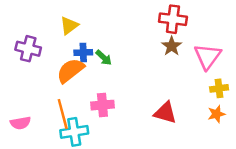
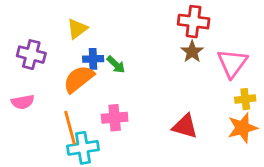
orange star: (216, 114) -> (242, 128), size x1.5
pink semicircle: (20, 123) -> (23, 102), moved

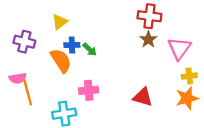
orange semicircle: (79, 79) -> (61, 60), turned 95
orange line: (70, 128) -> (28, 93), moved

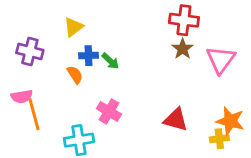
orange semicircle: (61, 60) -> (75, 75), size x0.6
yellow cross: (189, 76) -> (219, 139), moved
pink cross: (89, 90) -> (109, 111), turned 36
orange star: (187, 98) -> (230, 121), turned 30

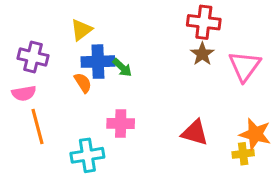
blue cross: (89, 56) -> (98, 62), size x1.5
pink semicircle: (22, 96) -> (24, 93), moved
pink cross: (109, 111) -> (121, 124), turned -30

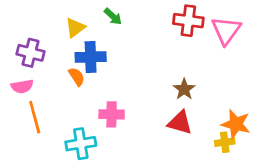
brown star: (202, 54) -> (184, 89), moved
pink triangle: (245, 66) -> (226, 30), moved
green arrow: (122, 68) -> (113, 16), moved

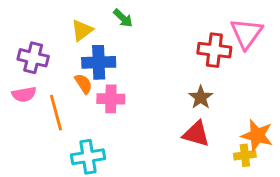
red cross: (188, 21) -> (214, 50), moved
pink cross: (112, 114) -> (111, 99), moved
orange line: (35, 117) -> (56, 113), moved

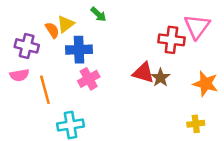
orange semicircle: (83, 84) -> (52, 30), moved
pink cross: (111, 99) -> (89, 79), turned -30
red triangle: (196, 134) -> (143, 73), moved
orange star: (257, 135) -> (205, 84), moved

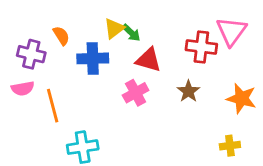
green arrow: (98, 14) -> (131, 33), moved
yellow triangle: (66, 24) -> (114, 28), moved
red triangle: (143, 73) -> (148, 60), moved
pink cross: (89, 79) -> (136, 93), moved

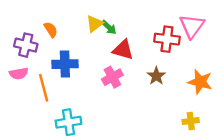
blue cross: (93, 58) -> (65, 64), moved

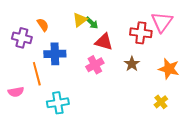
pink semicircle: (19, 74) -> (16, 92), moved
yellow cross: (191, 121) -> (161, 102), turned -32

